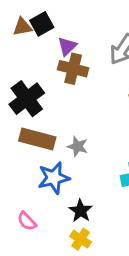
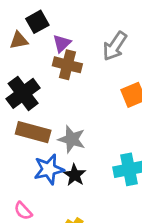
brown triangle: (22, 27) -> (19, 40), moved
gray star: (78, 146) -> (72, 139), size x1.4
black star: (81, 211) -> (75, 175), moved

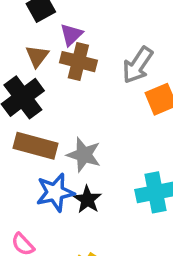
brown triangle: (19, 40) -> (37, 56), moved, turned -42
gray arrow: (115, 46) -> (138, 65), moved

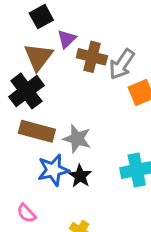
brown triangle: (37, 56) -> (38, 57), size x1.5
brown cross: (78, 62) -> (92, 57), moved

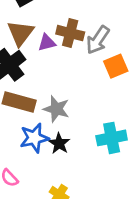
purple triangle: (67, 39) -> (47, 43), moved, turned 30

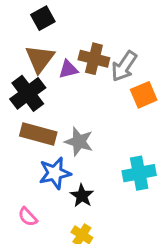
black star: (59, 143) -> (82, 196), moved

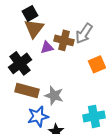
brown triangle: (40, 59) -> (34, 28), moved
gray arrow: (124, 66) -> (84, 33), moved

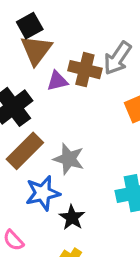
brown rectangle: (27, 90) -> (25, 151), turned -60

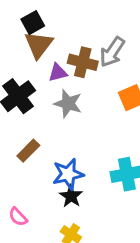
brown rectangle: (25, 151) -> (28, 151), moved, size x0.7
gray star: (69, 159) -> (68, 104), moved
blue star: (43, 193) -> (68, 174), moved

